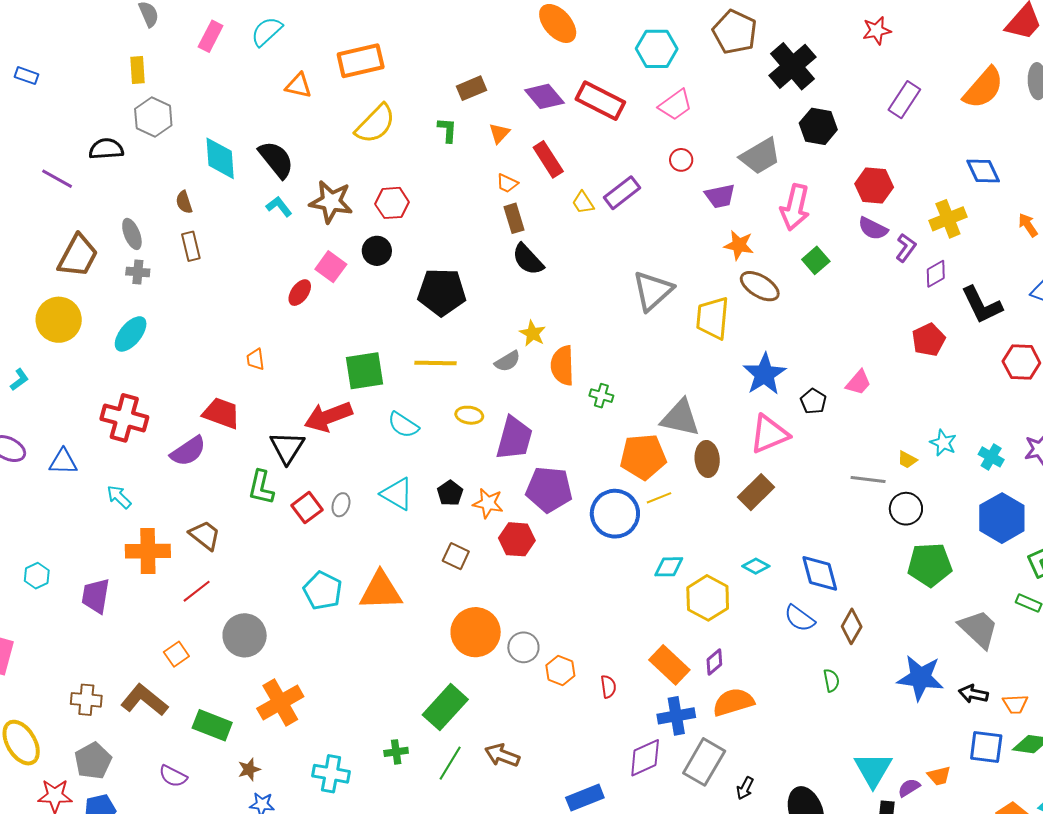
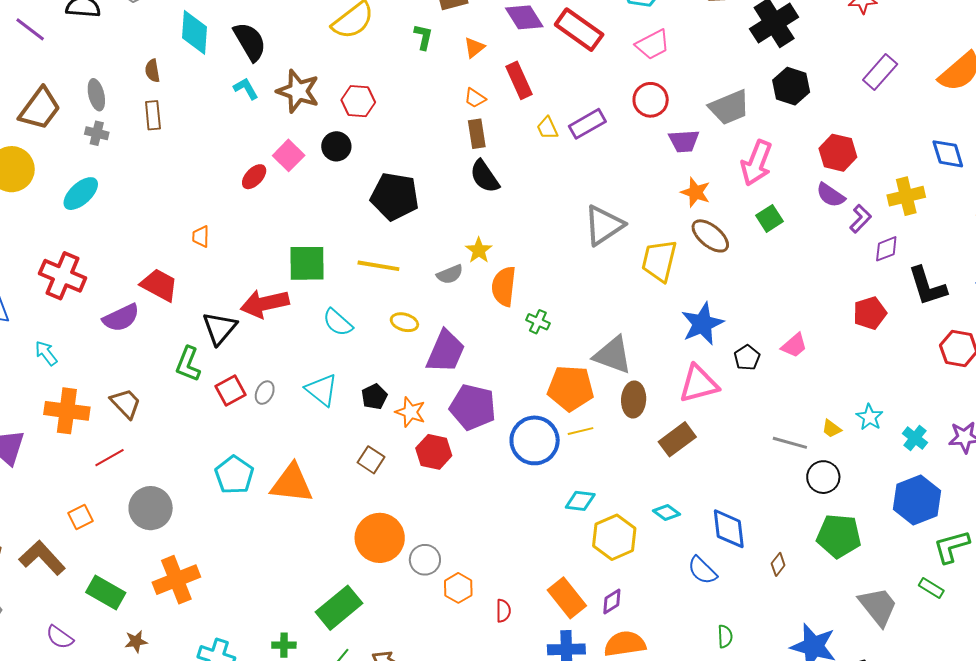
red circle: (681, 160) -> (651, 100), size x1.5
brown diamond: (852, 626) -> (778, 564), moved, size x0.7

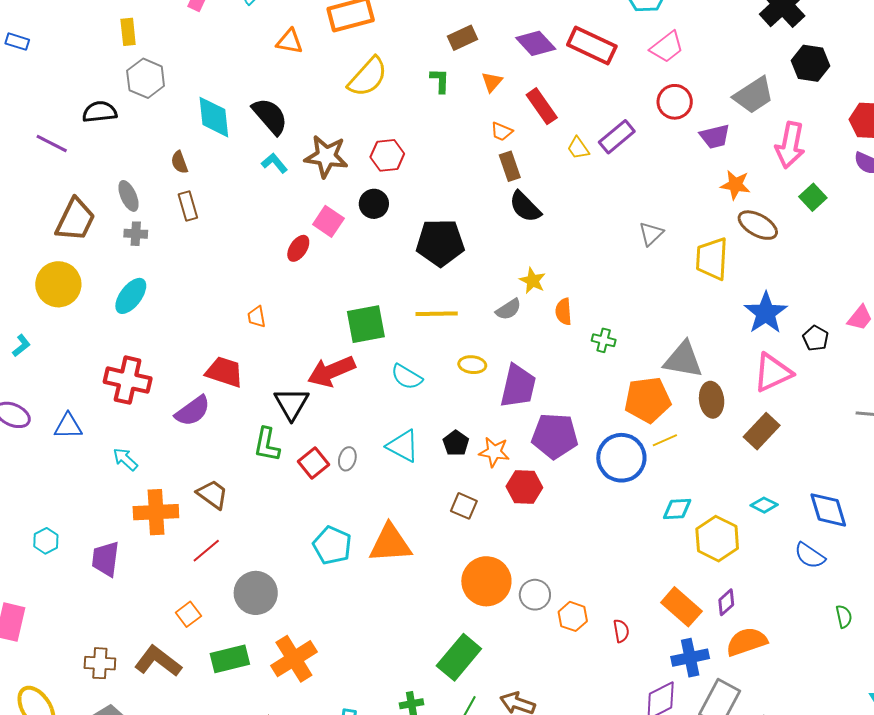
gray triangle: (604, 225) -> (651, 234), size x0.6
orange semicircle: (504, 286) -> (564, 312), size x0.7
green rectangle: (106, 592) -> (230, 659), moved, turned -33

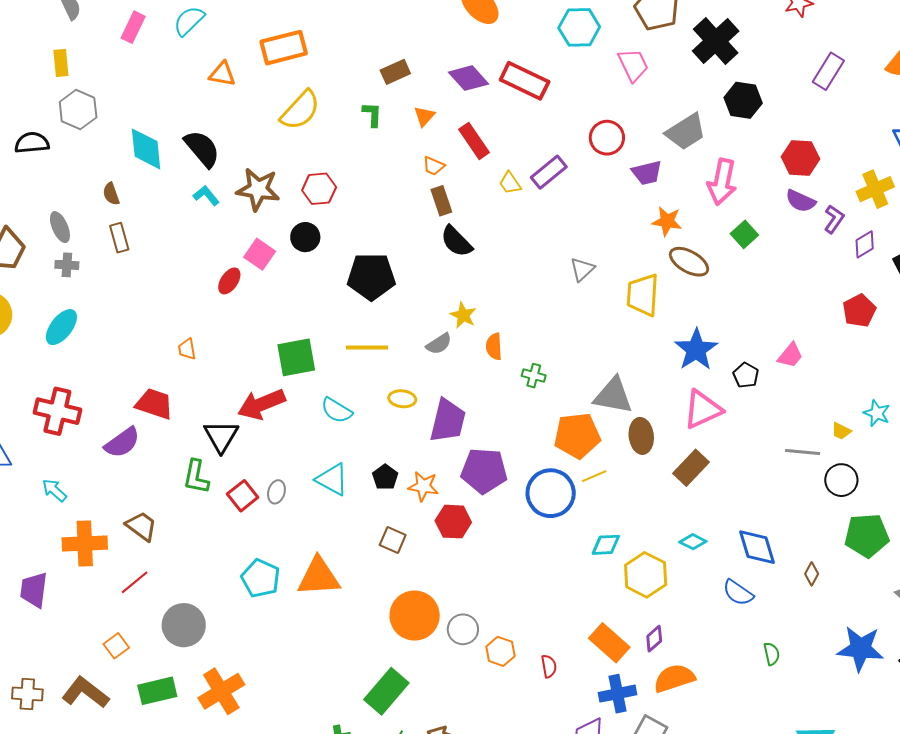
pink trapezoid: (667, 47) -> (633, 65), moved, turned -78

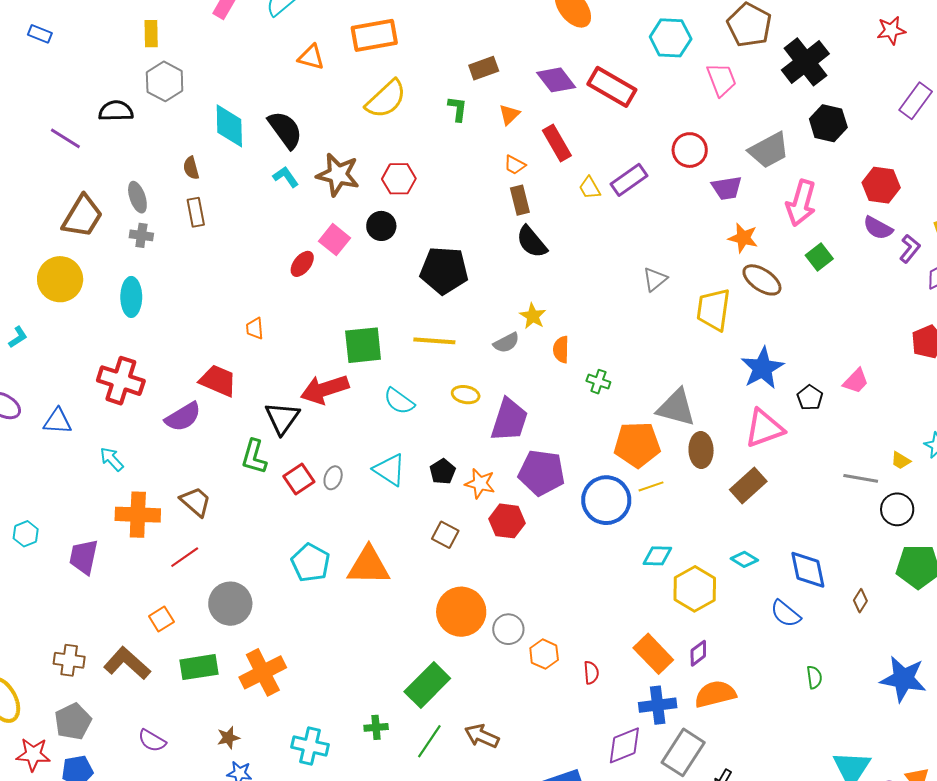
cyan ellipse: (61, 327) -> (131, 297), turned -42

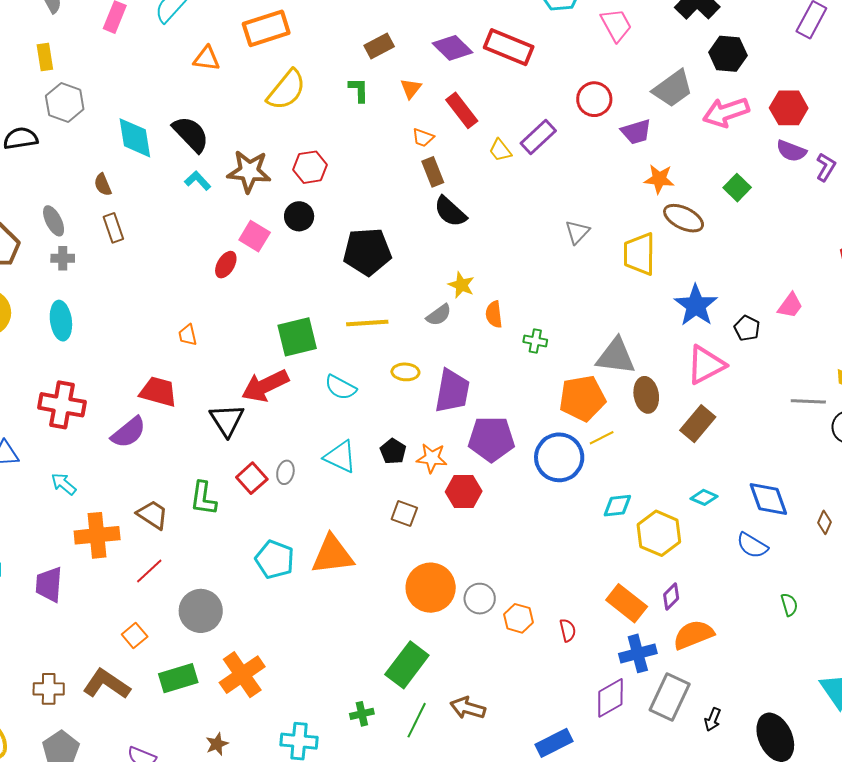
pink arrow: (801, 203) -> (726, 112), moved, turned 63
green L-shape: (254, 457) -> (203, 498), moved

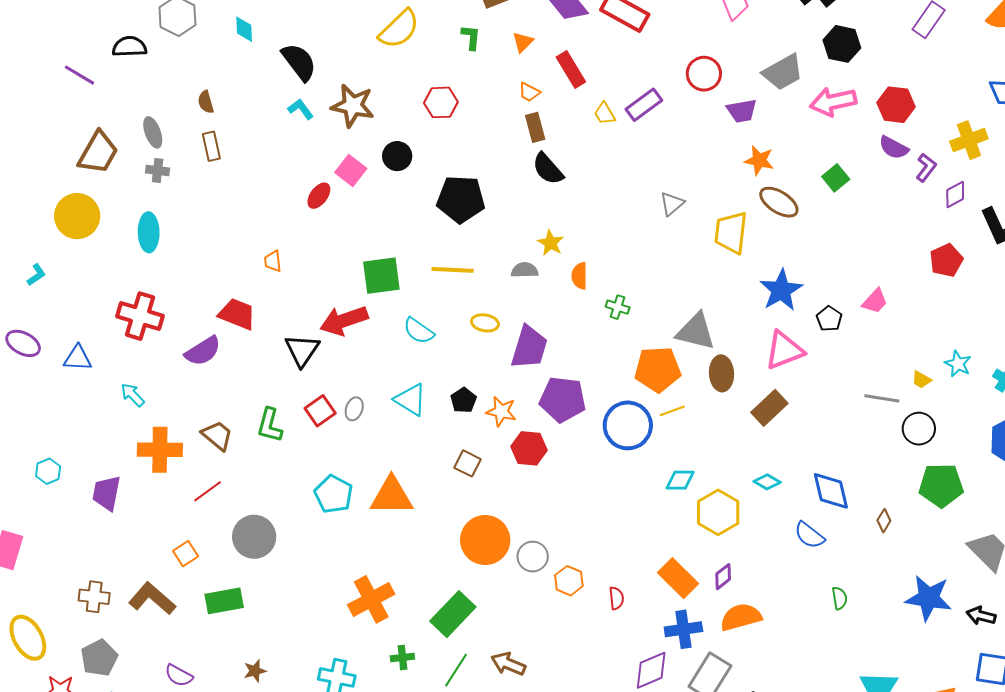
cyan diamond: (135, 138) -> (244, 29), moved, size x0.6
red hexagon: (310, 167) -> (441, 102), moved
gray semicircle: (439, 315) -> (525, 270), turned -152
orange cross: (242, 675) -> (371, 599), moved

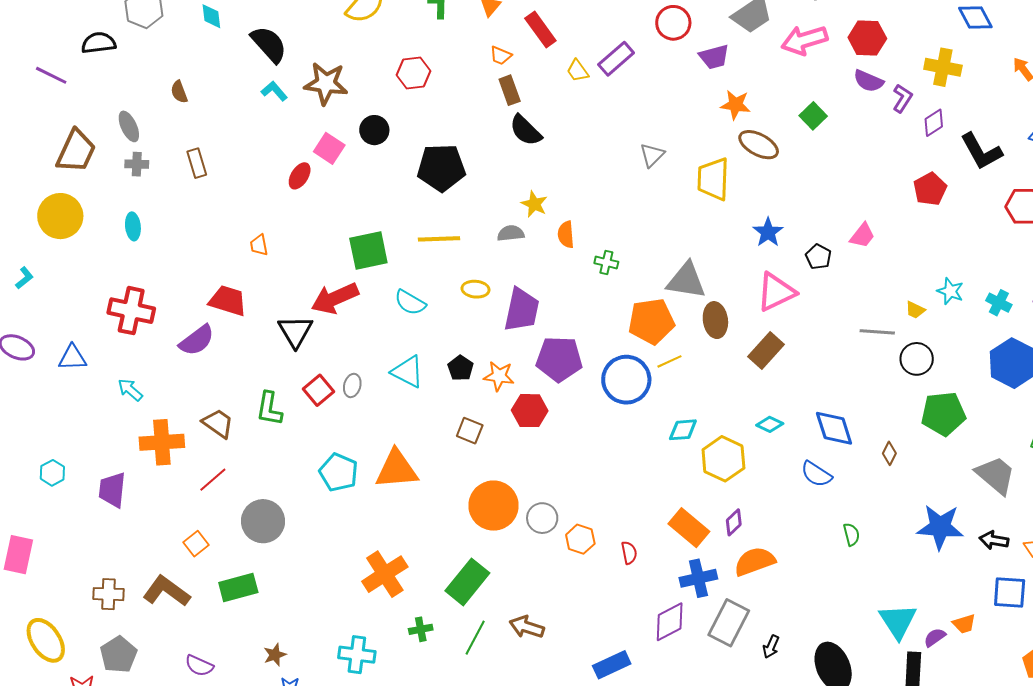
yellow cross: (969, 140) -> (943, 67), turned 36
brown rectangle: (211, 146) -> (197, 163), moved
cyan ellipse: (149, 232) -> (133, 226), size x0.7
blue star: (781, 290) -> (768, 232), size x0.7

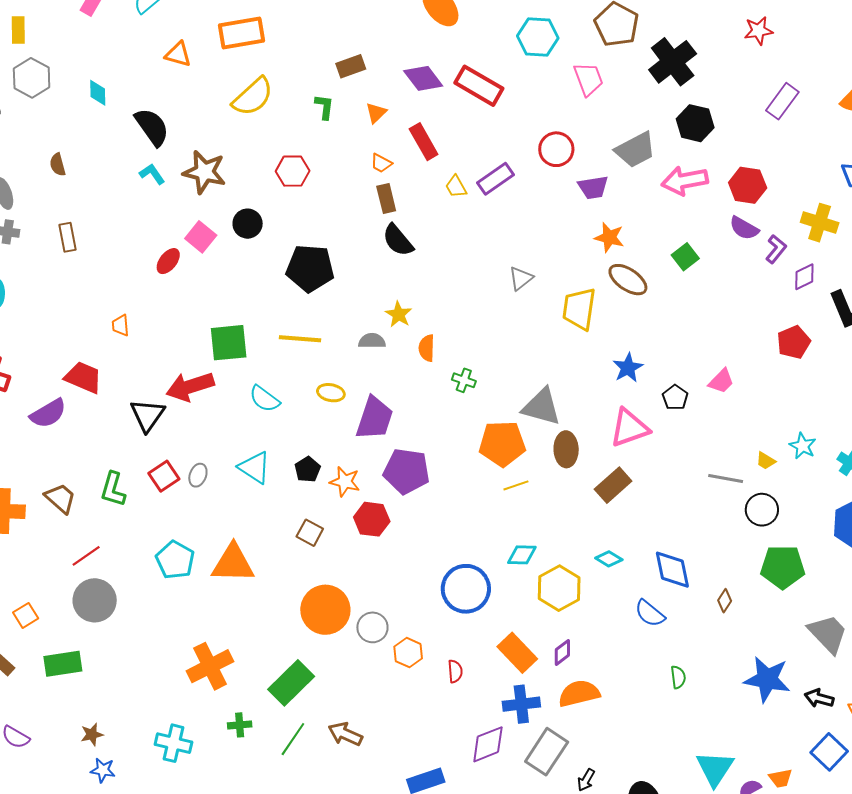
blue circle: (626, 380) -> (466, 589), moved
red line: (213, 480) -> (86, 556), moved
blue square: (1010, 593) -> (829, 752), turned 33

